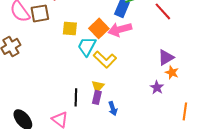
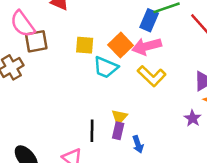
brown square: (40, 13) -> (36, 41), moved
cyan trapezoid: (87, 46) -> (106, 67), turned -95
yellow L-shape: (105, 59) -> (152, 76), moved

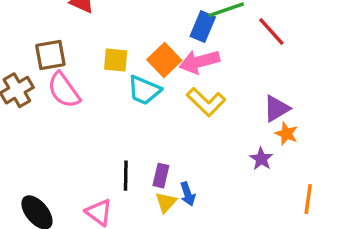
pink semicircle: (23, 24) -> (64, 90), moved
yellow triangle: (119, 117) -> (166, 202), moved

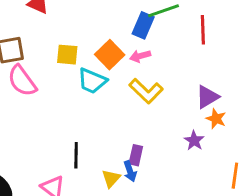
red line: (271, 32) -> (203, 30), turned 40
pink arrow: (199, 62) -> (140, 56), size x0.6
purple rectangle: (161, 176) -> (136, 155), moved

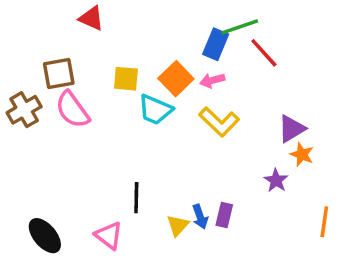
red line: (203, 30) -> (264, 53), moved, turned -40
purple rectangle: (136, 155) -> (224, 215), moved

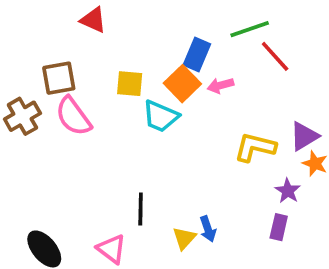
blue rectangle: (216, 44) -> (197, 55), moved
yellow L-shape: (219, 122) -> (255, 147), moved, turned 150
purple rectangle: (224, 215) -> (279, 227), moved

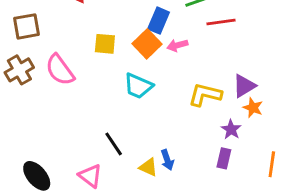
red line: (275, 56) -> (221, 22), turned -56
brown square: (59, 78) -> (27, 26), moved
cyan trapezoid: (161, 116) -> (138, 86), moved
black line: (141, 209) -> (114, 144), turned -35
yellow triangle: (184, 238) -> (148, 167), turned -48

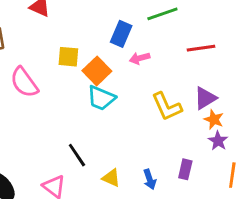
red line: (221, 22) -> (201, 48), moved
orange square: (147, 44) -> (97, 71), moved
yellow L-shape: (205, 95) -> (167, 107), turned -128
purple star: (231, 129) -> (218, 141), moved
blue arrow: (167, 160) -> (150, 179), moved

